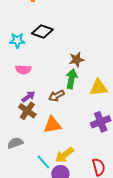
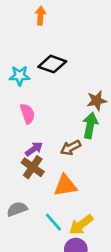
pink semicircle: (23, 70) -> (27, 114), turned -112
cyan line: (43, 162) -> (54, 222), moved

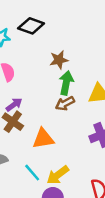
brown star: (97, 101) -> (59, 60), moved
brown arrow: (71, 148) -> (65, 103), moved

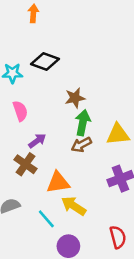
purple arrow: (14, 105) -> (37, 141), moved
yellow arrow: (58, 175) -> (74, 206), moved, turned 70

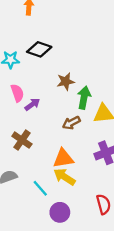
green arrow: (83, 123) -> (84, 98), moved
purple arrow: (37, 141) -> (32, 104), moved
orange triangle: (58, 182) -> (63, 158), moved

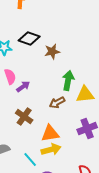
brown star: (66, 81) -> (52, 52), moved
brown cross: (22, 140) -> (24, 117), moved
yellow arrow: (64, 177) -> (51, 150), turned 132

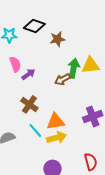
yellow triangle: (85, 95) -> (91, 65), moved
brown arrow: (57, 103) -> (63, 79), moved
cyan line: (30, 160) -> (35, 131), moved

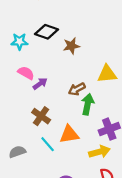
pink semicircle: (15, 64) -> (26, 73), turned -42
green arrow: (74, 68) -> (88, 104), moved
yellow arrow: (56, 138) -> (99, 152), moved

